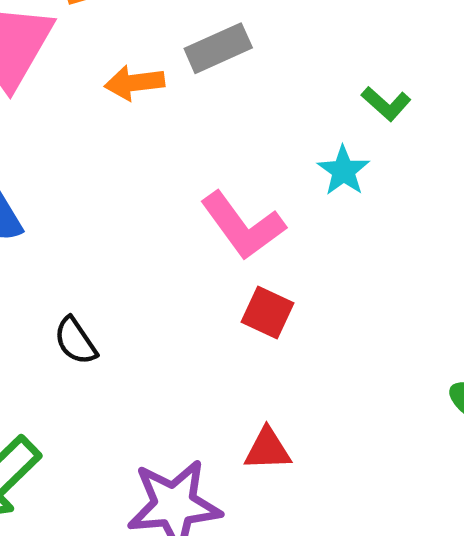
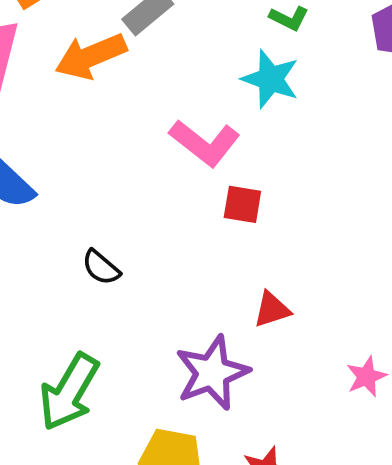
orange arrow: (134, 83) -> (91, 56), size x1.5
cyan star: (343, 171) -> (270, 79), size x1.4

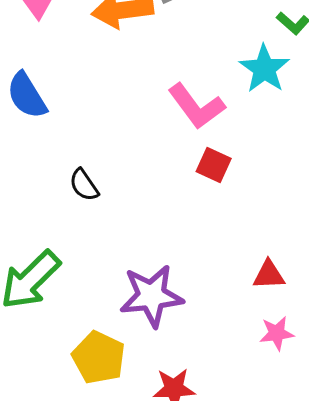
red triangle: (272, 310) -> (269, 275), moved

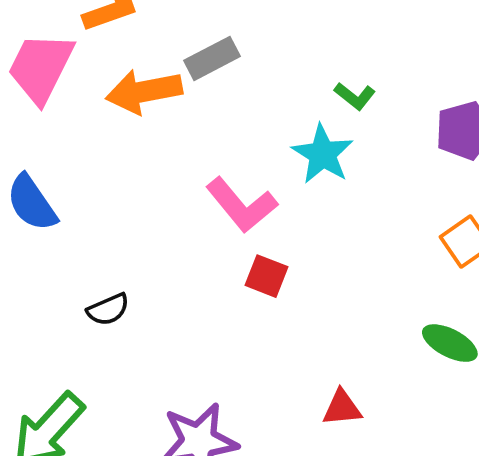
black semicircle: (84, 185) -> (108, 309), turned -76

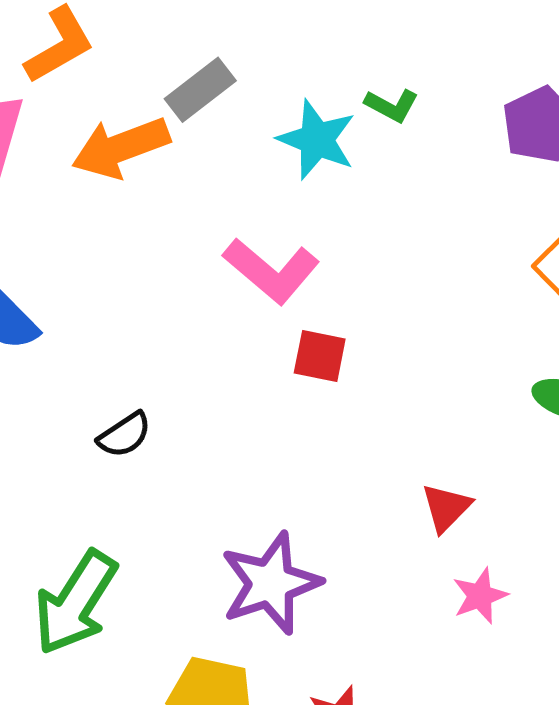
cyan star: (323, 154) -> (317, 140), moved
red triangle: (342, 408) -> (446, 508), turned -30

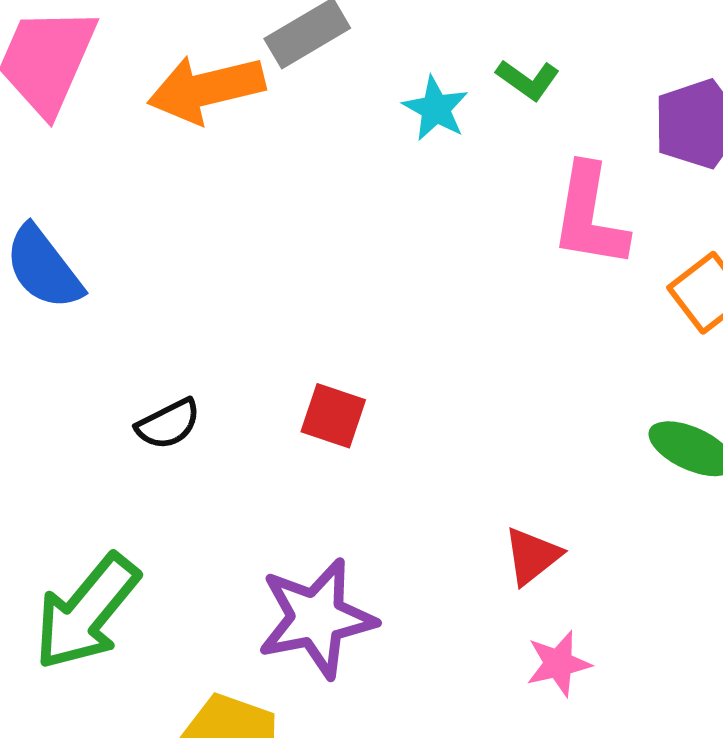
cyan star: (317, 140) -> (436, 109), size x0.7
pink L-shape: (271, 271) -> (590, 216), moved, turned 52
red square: (320, 356) -> (333, 416), moved

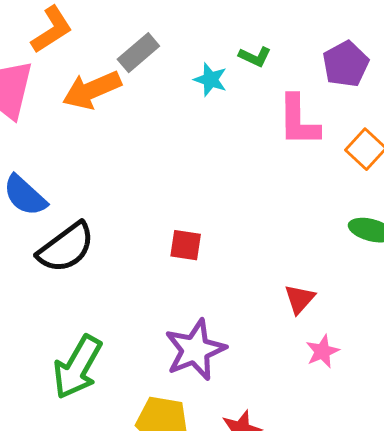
black semicircle: (168, 424) -> (66, 248), moved, size x1.8

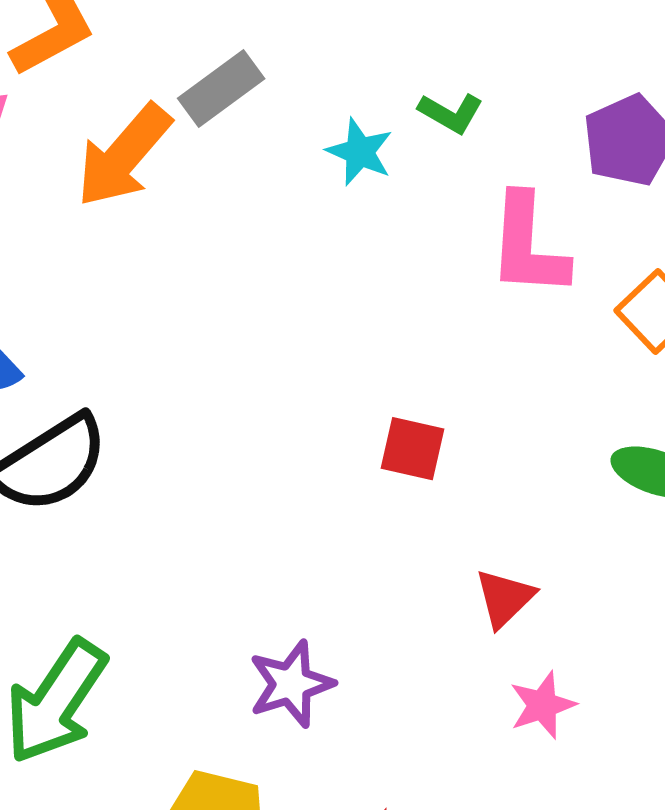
orange arrow: (92, 90) -> (124, 156), turned -30
red square: (186, 245) -> (413, 449), moved
purple star: (195, 350) -> (291, 684), size x0.7

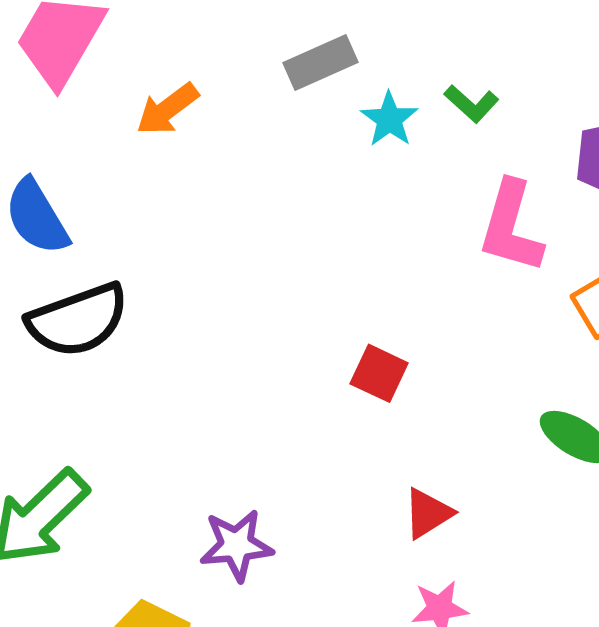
gray rectangle: (221, 88) -> (321, 63), moved
orange arrow: (124, 156) -> (167, 109), moved, size x0.7

